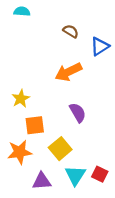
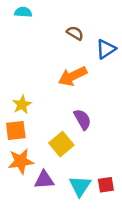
orange square: (35, 125) -> (16, 130), moved
yellow square: (60, 149) -> (61, 144), moved
red square: (100, 174) -> (106, 185), turned -35
purple triangle: (42, 181) -> (44, 180), moved

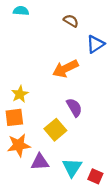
brown semicircle: (75, 33) -> (71, 21), moved
red square: (106, 185) -> (95, 176), moved, turned 32

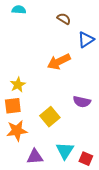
purple semicircle: (74, 107) -> (82, 102), moved, turned 132
purple triangle: (40, 162) -> (35, 157), moved

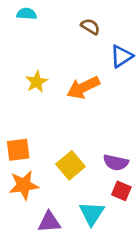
yellow star: (18, 85) -> (37, 82), moved
purple semicircle: (82, 102) -> (116, 163), moved
red square: (86, 159) -> (121, 191), moved

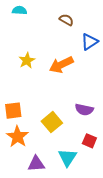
purple semicircle: (116, 163) -> (84, 110), moved
orange star: (24, 185) -> (17, 137), turned -30

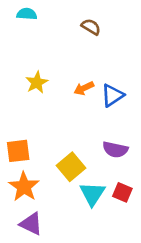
blue triangle: (89, 42) -> (112, 95), moved
orange arrow: (61, 65) -> (84, 88), size x0.6
cyan triangle: (68, 157) -> (92, 194), moved
purple triangle: (36, 164) -> (31, 224), moved, turned 30

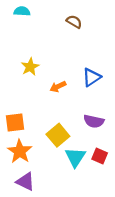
orange arrow: (84, 88) -> (58, 87), moved

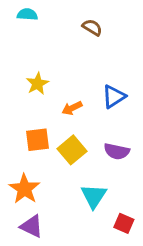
orange square: (15, 122) -> (37, 140), moved
yellow square: (58, 135) -> (72, 150), moved
red square: (100, 156) -> (124, 223), moved

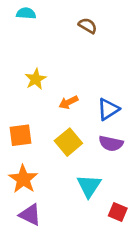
blue triangle: (114, 97) -> (108, 109), moved
orange square: (37, 140) -> (21, 135), moved

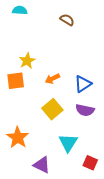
orange square: (21, 135) -> (16, 81), moved
purple triangle: (30, 215) -> (42, 165), moved

